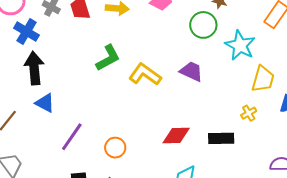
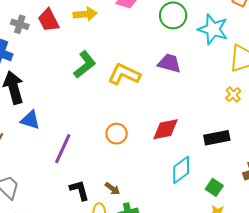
black rectangle: (221, 138) -> (217, 138), moved
orange circle: (115, 148) -> (117, 134), moved

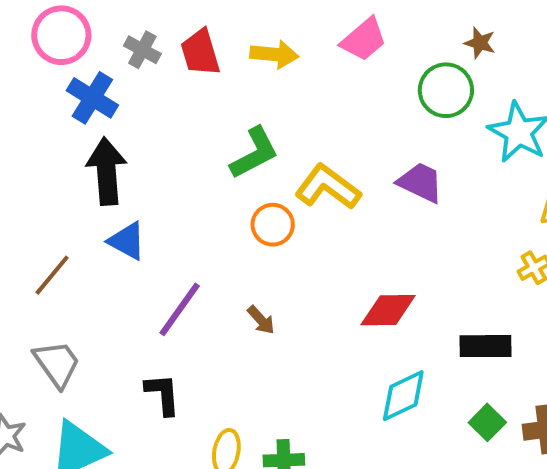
orange circle: (117, 134) -> (273, 225), moved
green square: (214, 187) -> (487, 422), moved
brown arrow: (112, 189) -> (261, 320), moved
black L-shape: (79, 190) -> (163, 394), moved

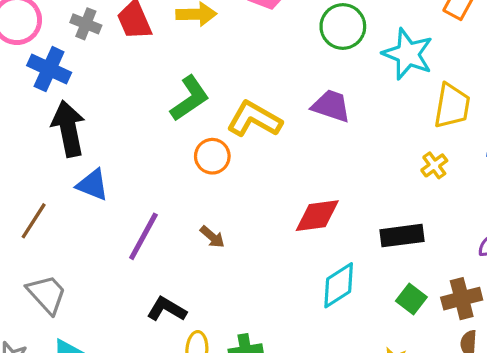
black L-shape: (163, 394) -> (167, 309), moved, turned -48

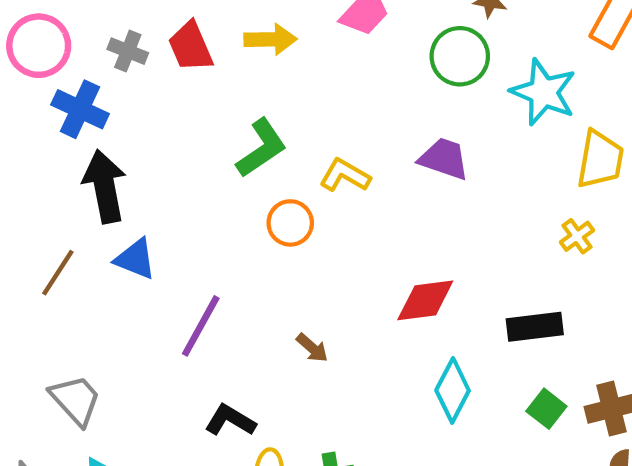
yellow L-shape: (254, 119) -> (345, 175), size x0.7
brown line: (34, 221) -> (58, 273), moved
brown arrow: (212, 237) -> (312, 348), moved
cyan diamond: (339, 285) -> (453, 390), turned -30

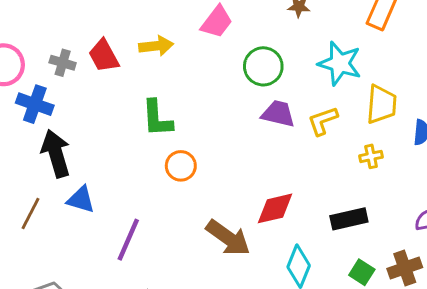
green circle: (460, 56) -> (263, 66), moved
green L-shape: (261, 148) -> (157, 118), turned 126
yellow L-shape: (345, 175) -> (323, 121), moved, turned -44
yellow cross: (577, 236) -> (371, 156), turned 30
brown arrow: (312, 348) -> (228, 238), moved, size x2.0

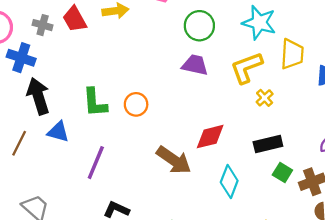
purple trapezoid: (278, 114) -> (195, 65), moved
green L-shape: (157, 118) -> (95, 102), moved
yellow L-shape: (323, 121) -> (246, 68), size x1.4
yellow cross: (371, 156) -> (265, 98), moved, turned -30
green square: (362, 272) -> (282, 172), moved

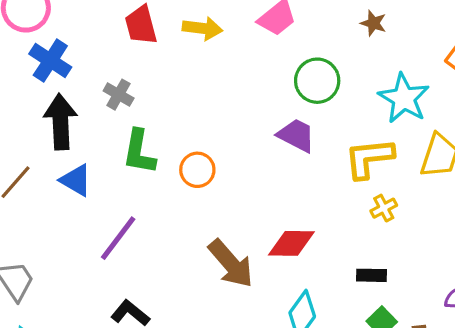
gray cross: (43, 25) -> (119, 95), moved
black rectangle: (268, 144) -> (372, 275), size x0.7

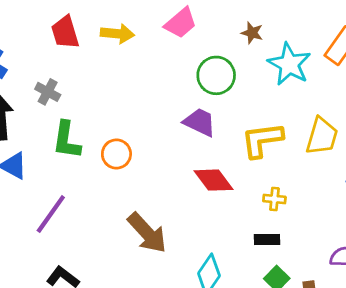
brown star: (373, 23) -> (252, 33), moved
cyan star: (404, 98) -> (289, 64), moved
yellow cross: (384, 208) -> (274, 199), moved, turned 35
red diamond: (291, 243) -> (214, 180), moved, turned 54

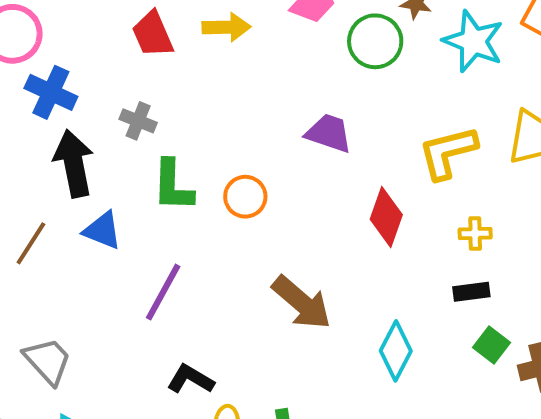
green circle: (216, 75) -> (375, 41), moved
purple trapezoid: (200, 122) -> (329, 133), moved
red diamond: (214, 180) -> (386, 217), turned 63

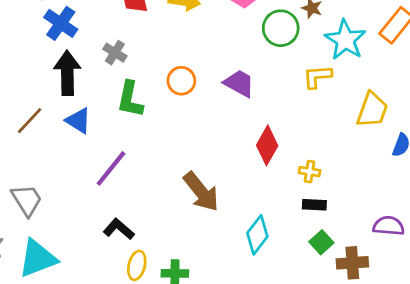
yellow L-shape: (448, 153) -> (317, 77), moved, size x0.7
orange circle: (245, 197) -> (181, 81), moved
yellow cross: (475, 234) -> (310, 172), moved

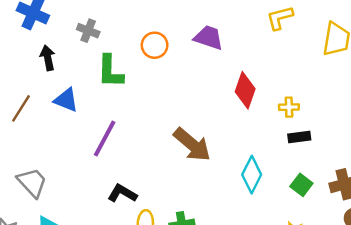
black arrow: (67, 73) -> (48, 58), size x0.6
green square: (321, 242) -> (301, 185), moved

